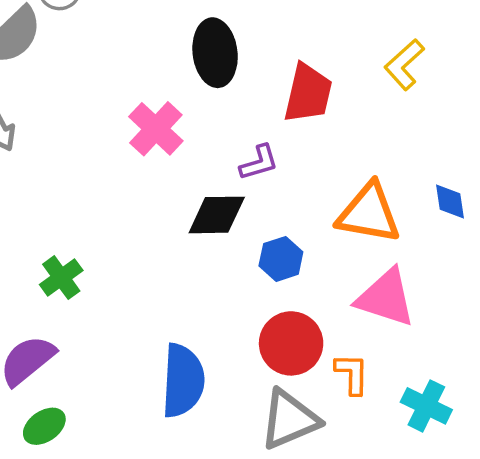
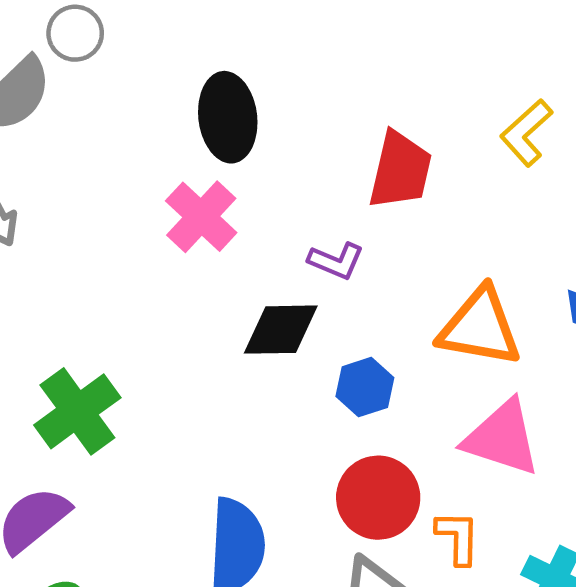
black ellipse: (215, 53) -> (228, 117), moved
purple L-shape: (259, 163) -> (336, 261), turned 39
green cross: (61, 278) -> (77, 411), size x1.5

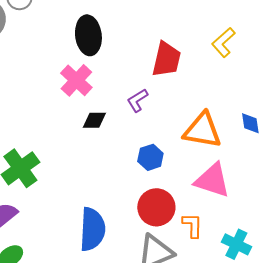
purple L-shape: (336, 261) -> (137, 100), turned 125
black diamond: (281, 330) -> (94, 120), moved, size x0.7

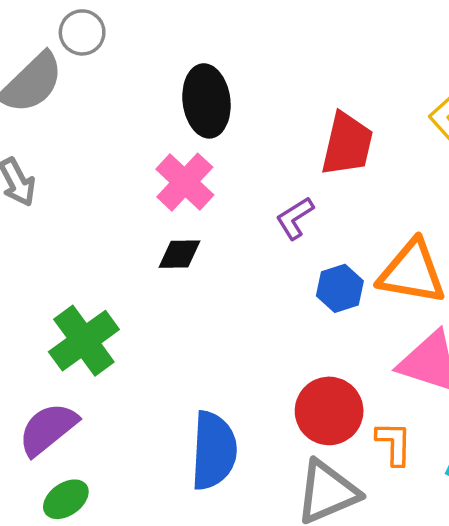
black diamond: (94, 120) -> (179, 254), moved
blue hexagon: (150, 157) -> (340, 288), moved

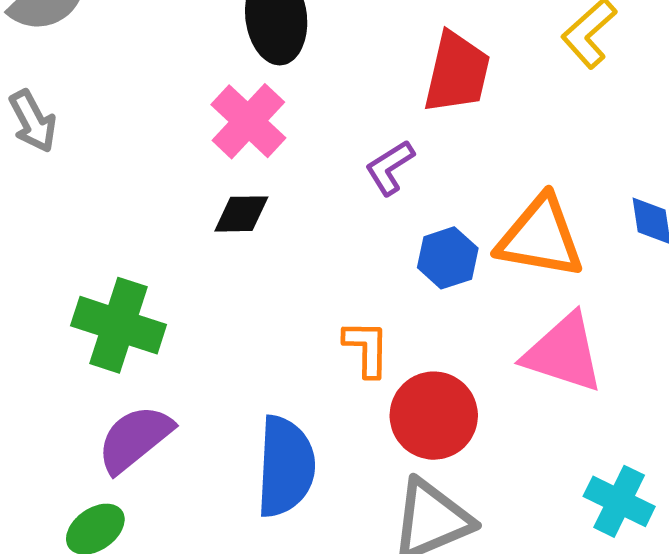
green cross: (84, 341) -> (119, 325), turned -36
purple semicircle: (48, 429) -> (135, 439), moved
orange L-shape: (394, 443) -> (367, 348), moved

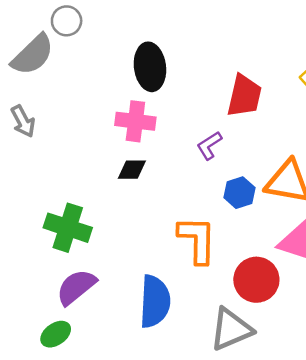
pink cross: (248, 121) -> (135, 121), turned -36
orange L-shape: (367, 348) -> (197, 240), size x1.6
red circle: (434, 416) -> (256, 280), moved

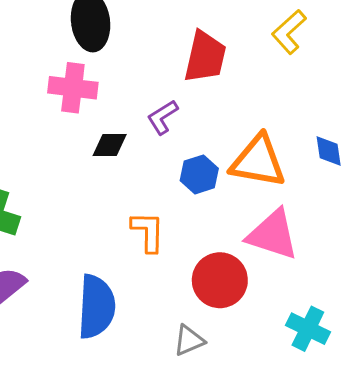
black diamond: (132, 170) -> (110, 145), moved
orange L-shape: (197, 240) -> (148, 232), size x0.7
gray triangle: (231, 329) -> (189, 340), size x0.6

